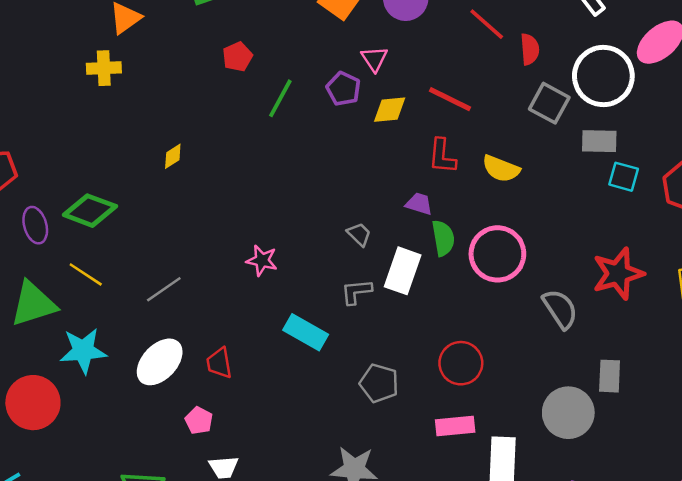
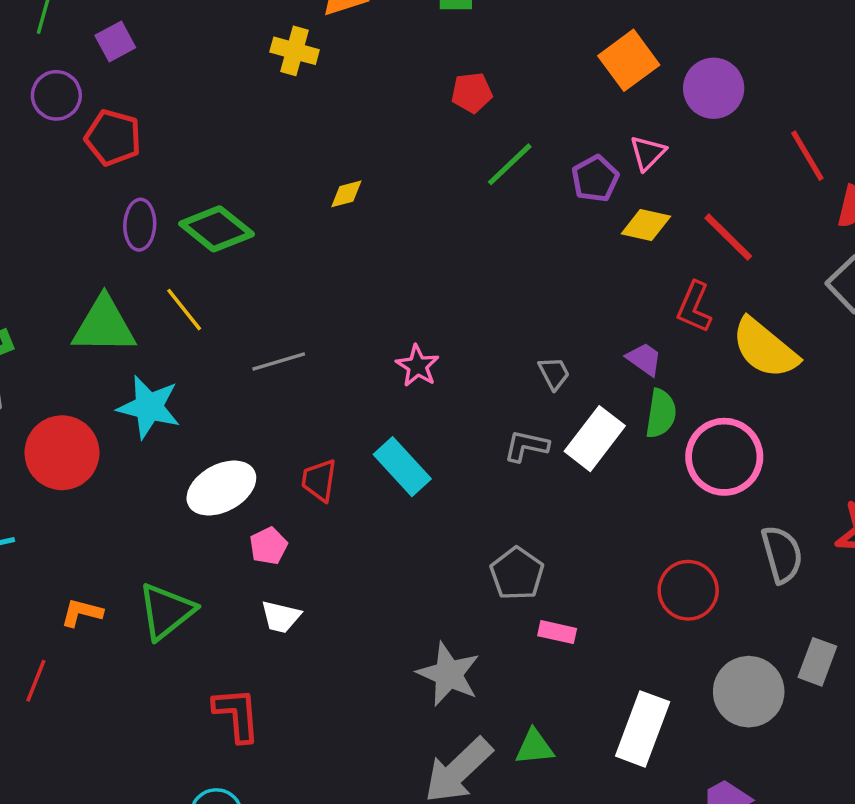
yellow semicircle: (501, 169) -> (765, 348), size x1.4
cyan rectangle: (306, 332) -> (402, 467), moved
white ellipse: (160, 362) -> (221, 488), moved
red circle: (461, 363) -> (688, 590), moved
pink rectangle: (455, 426) -> (557, 632), moved, size x0.7

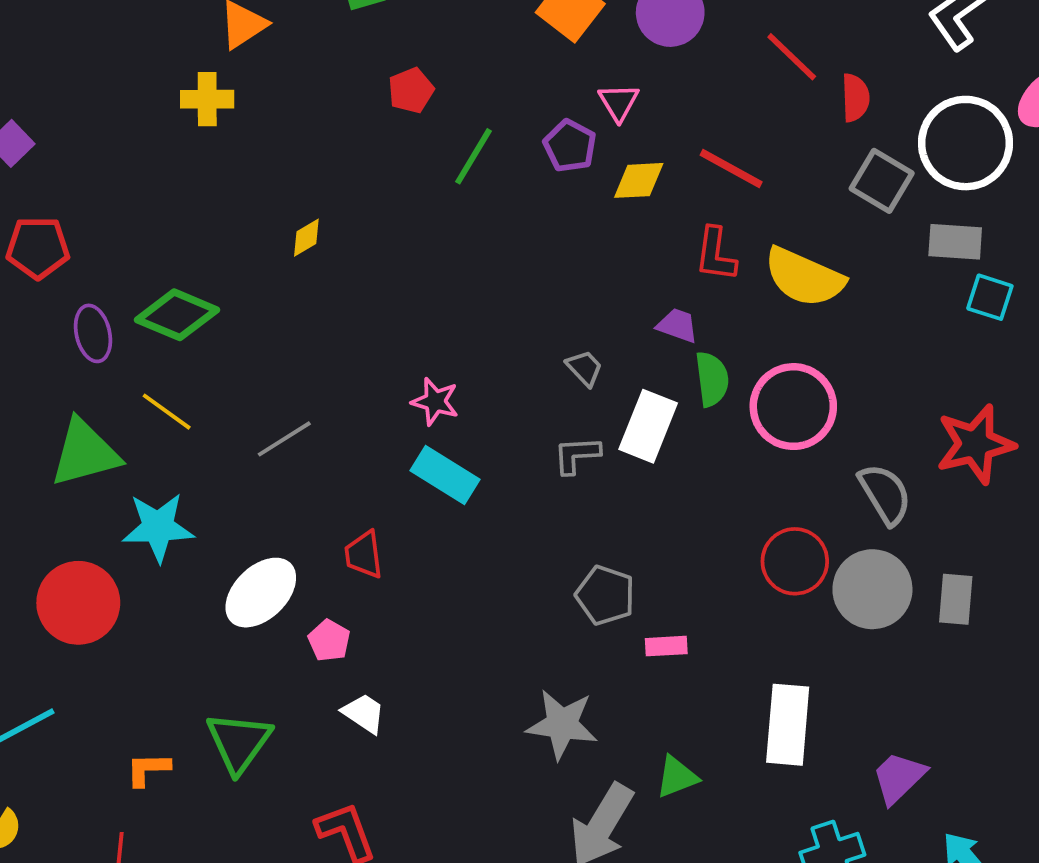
cyan rectangle: (402, 467) -> (445, 475), moved
white trapezoid: (281, 617) -> (364, 713), turned -144
gray circle: (749, 692) -> (872, 589), moved

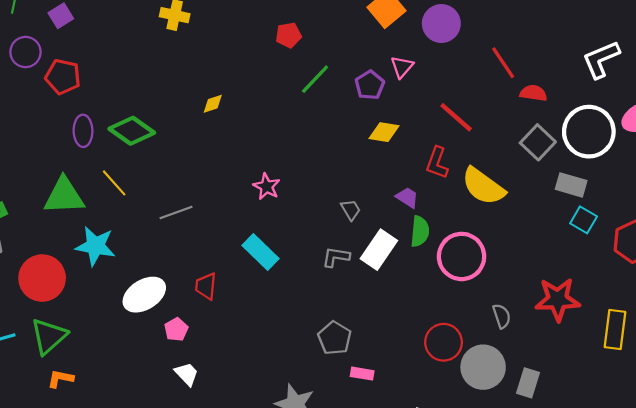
red semicircle: (855, 98) -> (533, 93), turned -92
yellow diamond: (639, 180) -> (384, 132), moved
pink star: (435, 401) -> (267, 187), moved
gray semicircle: (885, 494) -> (502, 316), size x0.7
green triangle: (239, 742) -> (49, 336), moved

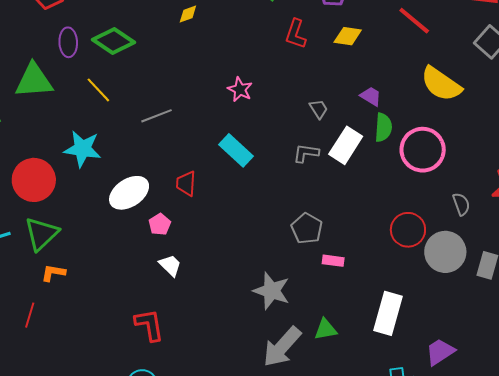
red L-shape: (437, 163) -> (296, 34), moved
green triangle: (64, 196) -> (34, 81), moved

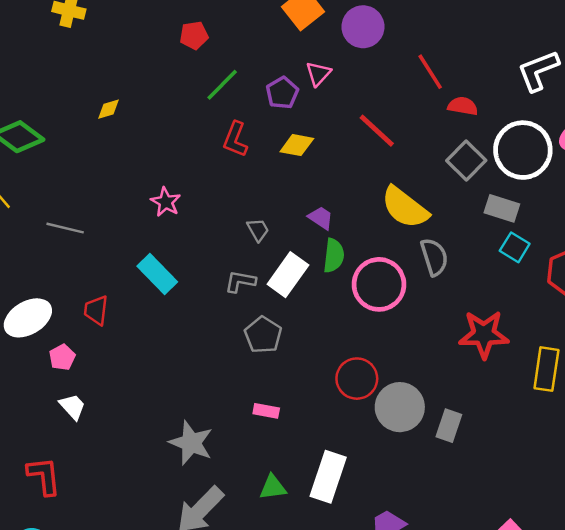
gray line: (156, 116) -> (65, 228), turned 32
gray semicircle: (461, 204) -> (434, 257), moved, size x1.4
gray pentagon: (307, 228) -> (263, 335), moved
green triangle: (326, 329) -> (273, 487), moved

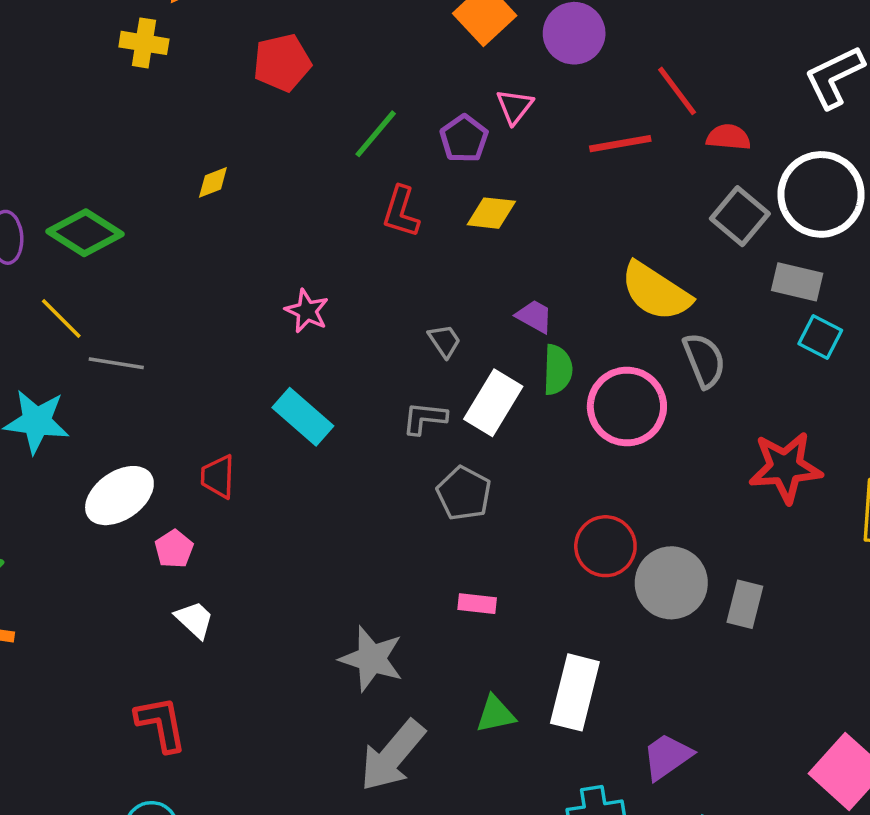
red pentagon: (194, 35) -> (282, 63), moved, size x1.4
red line: (377, 131) -> (620, 144), moved, turned -48
gray line: (65, 228) -> (116, 363), moved

